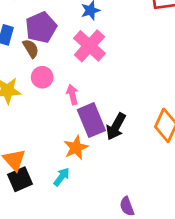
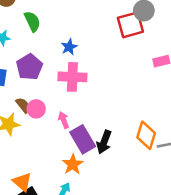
pink cross: (89, 46) -> (72, 77), turned -32
brown semicircle: (31, 49) -> (23, 105), moved

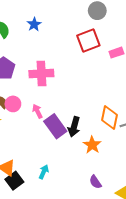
red square: (130, 25) -> (88, 40), moved
blue star: (69, 47) -> (34, 24), moved
orange star: (73, 164) -> (92, 145), moved

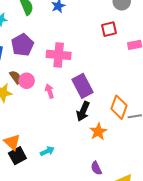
red square: (88, 40) -> (109, 29), size x0.7
purple rectangle: (55, 126) -> (82, 86), moved
cyan arrow: (44, 172) -> (47, 151), turned 32

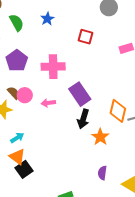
red square: (109, 29) -> (85, 37), moved, turned 35
pink arrow: (50, 91) -> (48, 103), turned -72
cyan arrow: (47, 151) -> (17, 138), moved
purple semicircle: (96, 168) -> (102, 173), turned 40

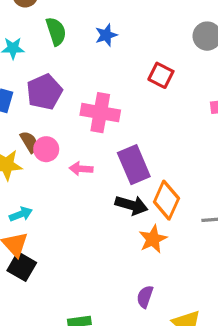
orange diamond: (118, 111) -> (166, 200), moved
black arrow: (83, 119) -> (131, 205), turned -102
black square: (24, 169) -> (22, 267), turned -36

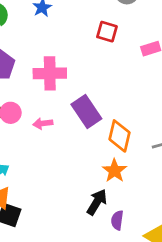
red square: (161, 75) -> (107, 32), moved
black arrow: (131, 205) -> (97, 202), moved, turned -64

